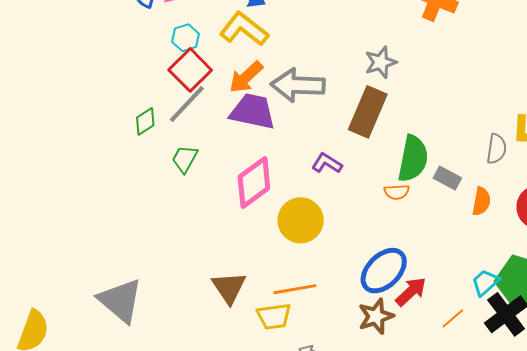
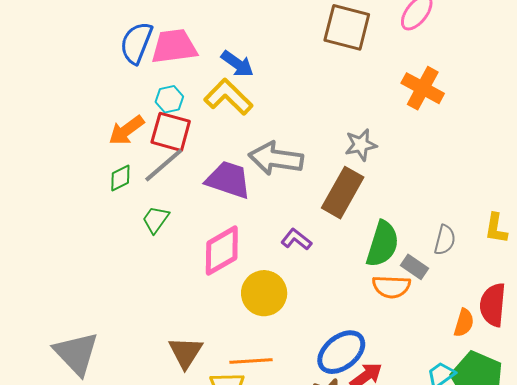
red square: (190, 70) -> (171, 132), turned -36
orange arrow: (246, 77) -> (126, 130), moved
gray semicircle: (496, 149) -> (445, 240), moved
orange semicircle: (397, 192) -> (391, 287), moved, size x1.5
orange semicircle: (481, 201) -> (464, 323), moved

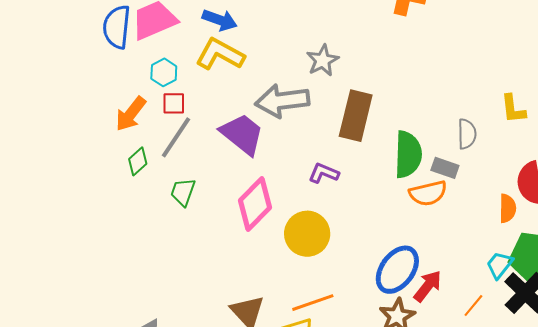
red square: (171, 132) -> (174, 103), size x0.6
gray star: (361, 145) -> (323, 60), moved
purple trapezoid: (228, 180) -> (242, 134), turned 36

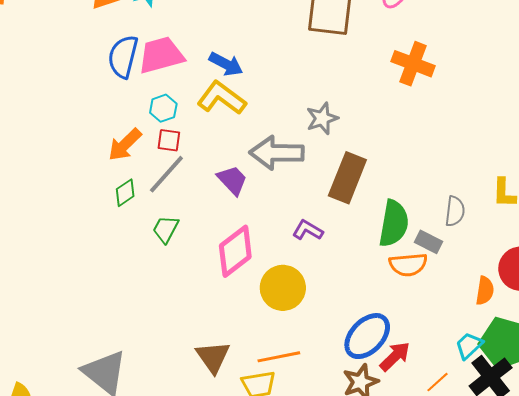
purple trapezoid: (242, 134) -> (232, 180), size x0.7

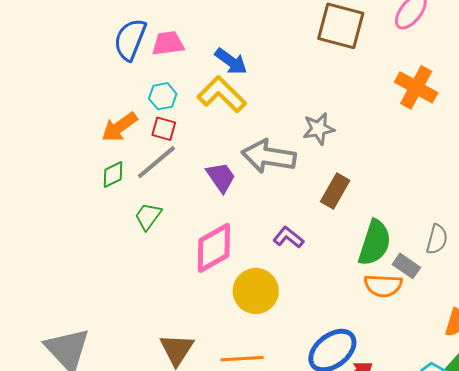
pink trapezoid: (161, 55) -> (168, 43), size x0.7
brown rectangle: (347, 178) -> (335, 191), size x0.7

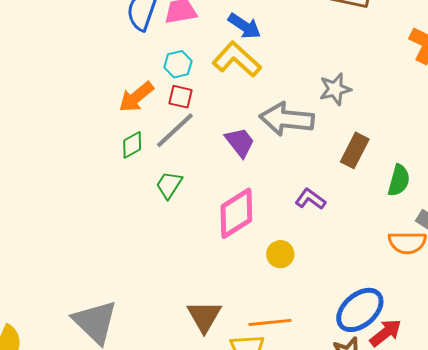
green semicircle: (375, 243) -> (399, 180), moved, size x0.7
yellow circle: (256, 291) -> (280, 254), size x0.6

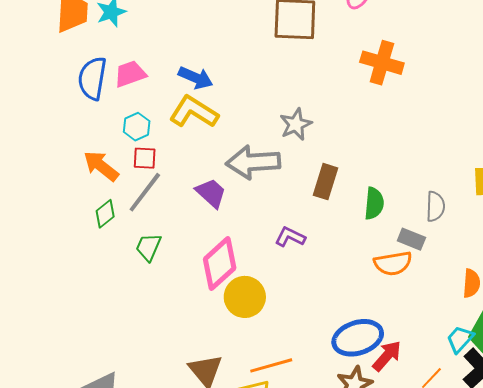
orange arrow: (136, 97) -> (101, 166), turned 87
yellow circle: (280, 254) -> (245, 297), moved, size x1.5
blue ellipse: (360, 310) -> (358, 338), turned 33

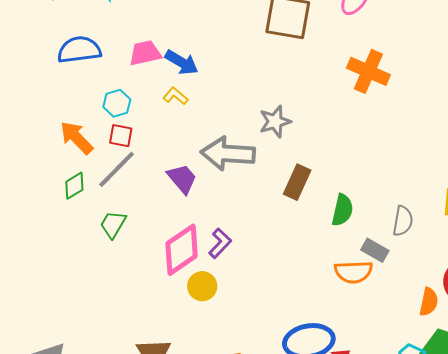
pink trapezoid: (130, 74) -> (145, 53), moved
blue semicircle: (92, 78) -> (79, 50), turned 66
yellow L-shape: (194, 112) -> (175, 96), size x0.5
purple L-shape: (290, 237) -> (220, 243), moved, turned 100
yellow circle: (245, 297) -> (202, 286), size x0.7

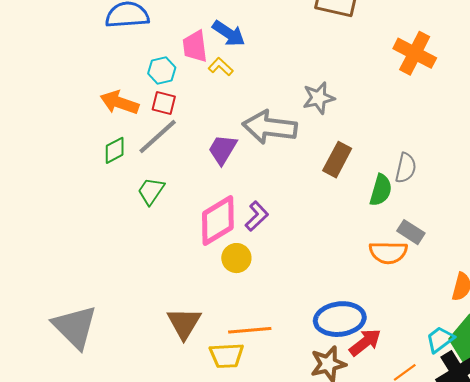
pink trapezoid: (145, 53) -> (195, 46), moved, turned -88
orange arrow: (77, 138) -> (119, 103), turned -30
purple trapezoid: (182, 179) -> (223, 150), turned -112
gray semicircle: (403, 221) -> (406, 168), moved

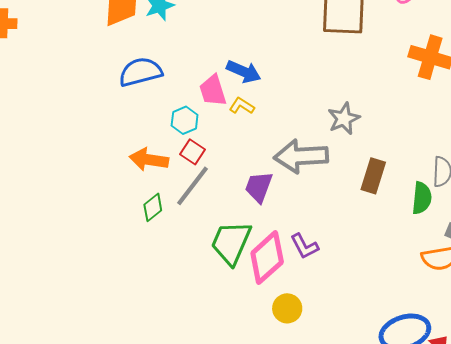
red square: (164, 103) -> (192, 152), turned 30
green trapezoid: (151, 191) -> (231, 243), moved, size x1.6
purple L-shape: (257, 216) -> (304, 246), turned 116
yellow circle: (236, 258) -> (287, 308), moved

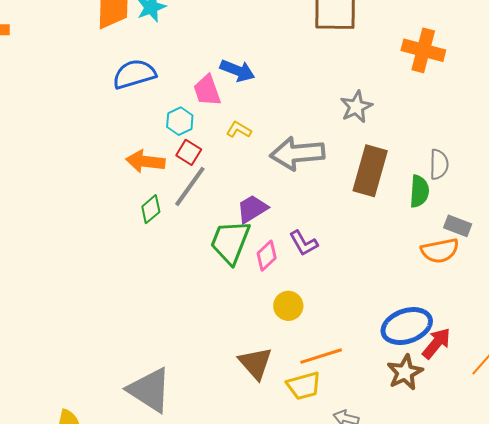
yellow L-shape: (242, 106) -> (239, 130), moved
gray star: (344, 119) -> (356, 107), moved
brown rectangle: (373, 176) -> (370, 171), size x1.4
purple trapezoid: (259, 187) -> (252, 209), moved, turned 40
pink diamond: (267, 258) -> (267, 256), size x0.6

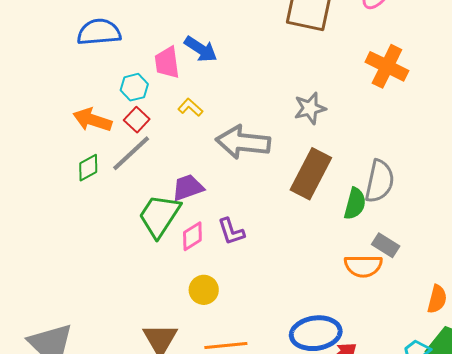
gray semicircle: (439, 164) -> (379, 181), size x1.4

